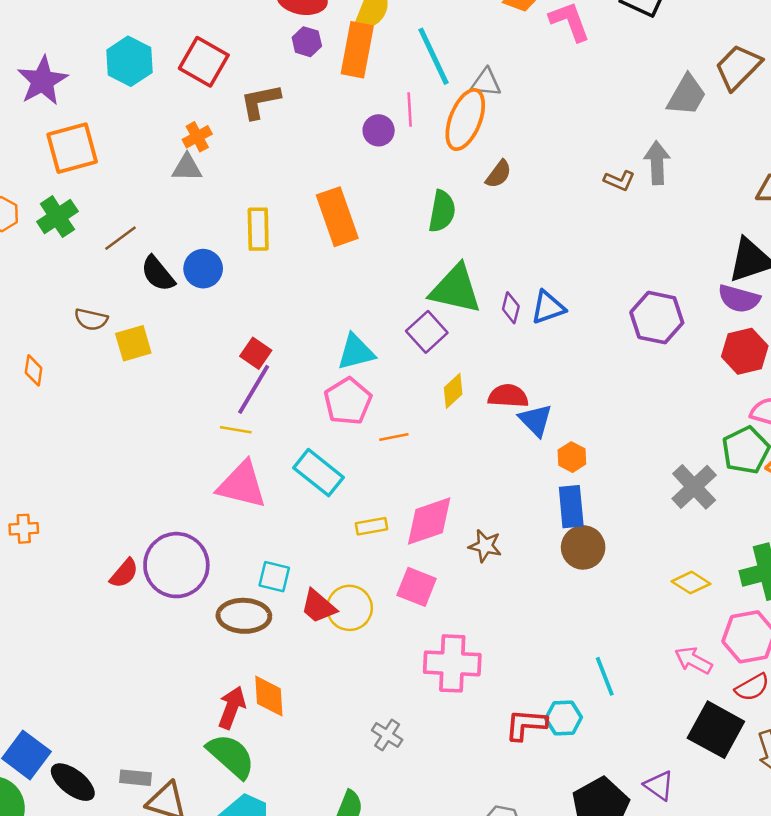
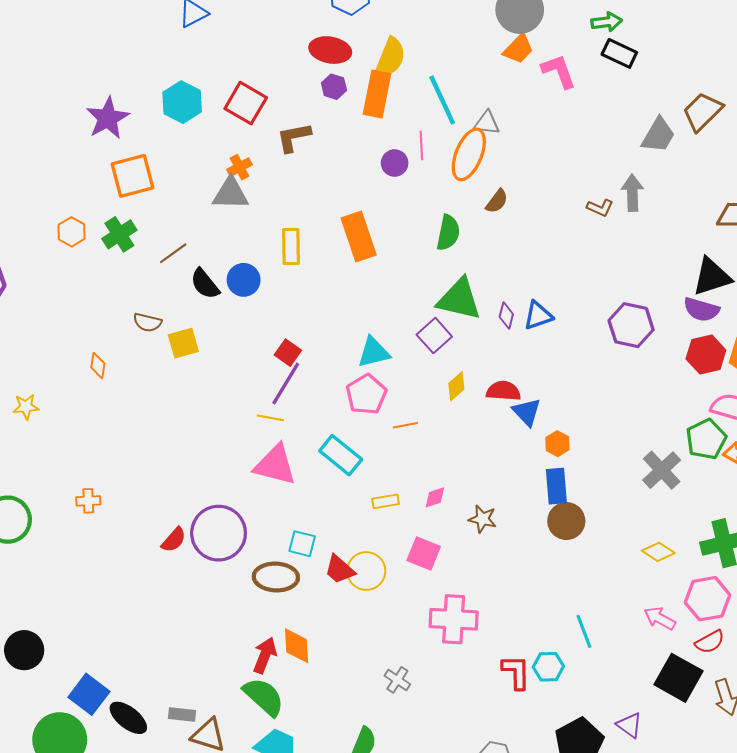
gray triangle: (187, 168) -> (231, 193), size x1.4
pink diamond: (429, 521) -> (435, 497), size x0.5
red L-shape: (526, 725) -> (516, 672), turned 84

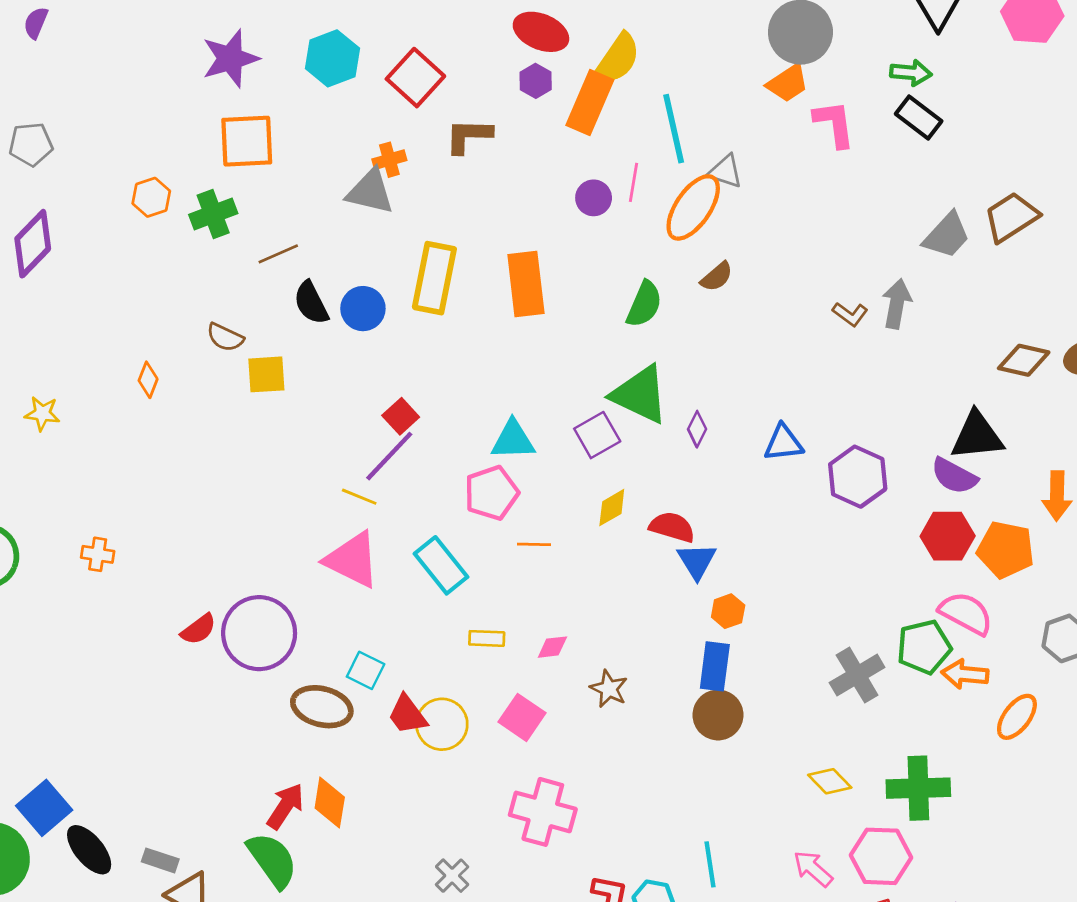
yellow rectangle: (291, 247) -> (434, 278), size x1.4
blue triangle: (538, 316) -> (783, 443), moved

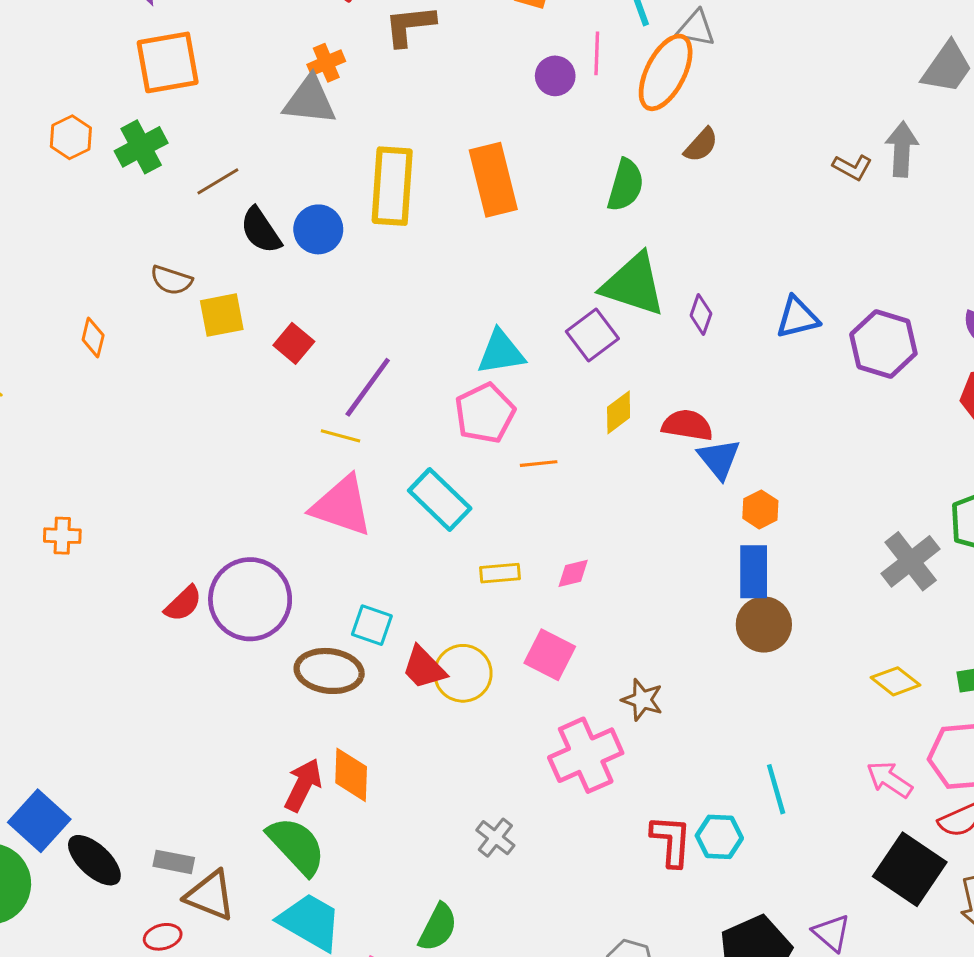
red square: (401, 416) -> (294, 343), moved
brown star: (609, 689) -> (642, 700), moved
pink cross: (543, 812) -> (586, 755), turned -32

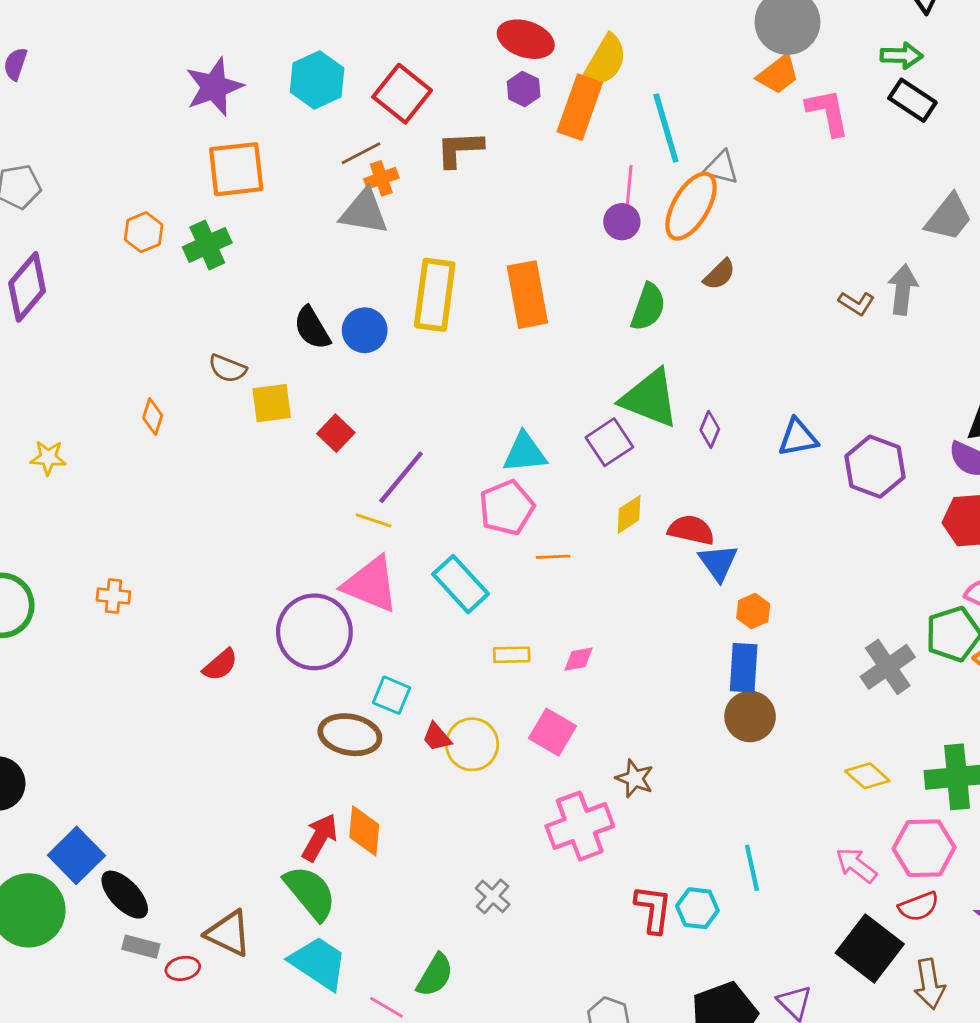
purple circle: (555, 76) -> (622, 222), moved
brown line: (218, 181) -> (361, 153), moved
purple circle: (250, 599) -> (314, 632), moved
red trapezoid: (424, 668) -> (437, 737), size x0.7
gray rectangle: (174, 862) -> (141, 947), moved

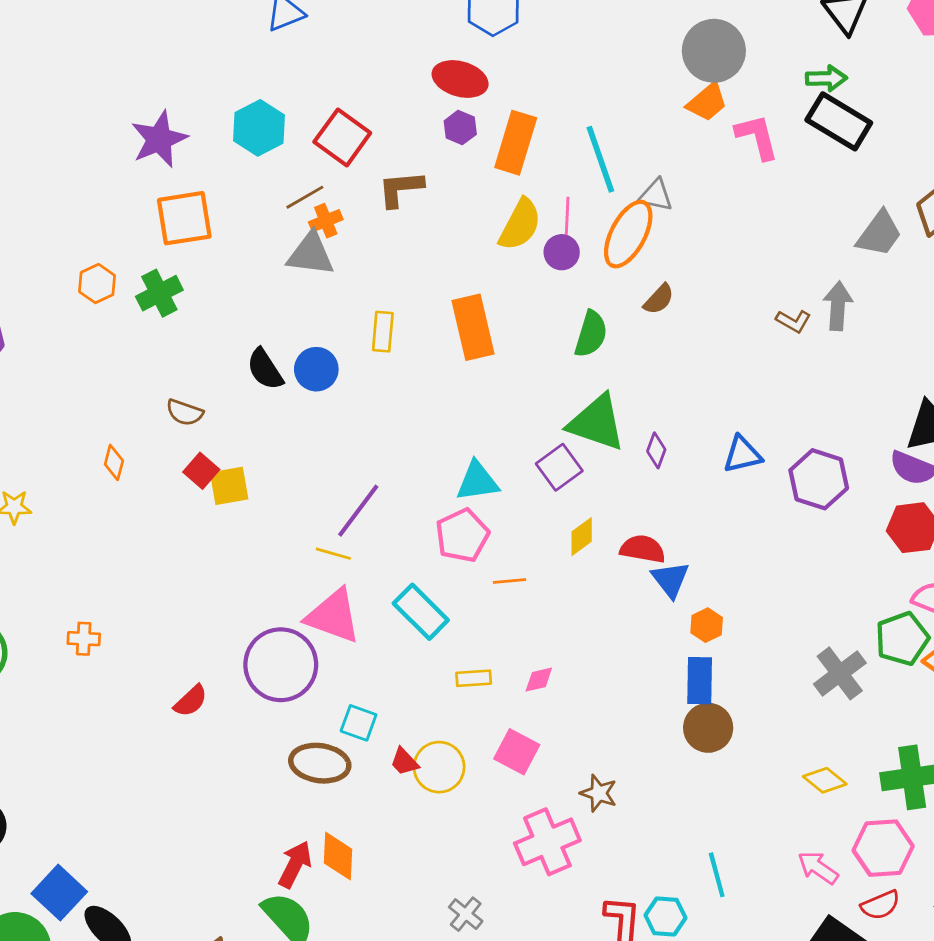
yellow semicircle: (605, 61) -> (520, 225), moved
black rectangle: (912, 100) -> (839, 121), size x1.4
yellow rectangle: (435, 295) -> (383, 332), size x0.6
yellow square: (272, 403) -> (229, 486), moved
red square: (336, 433) -> (201, 471), moved

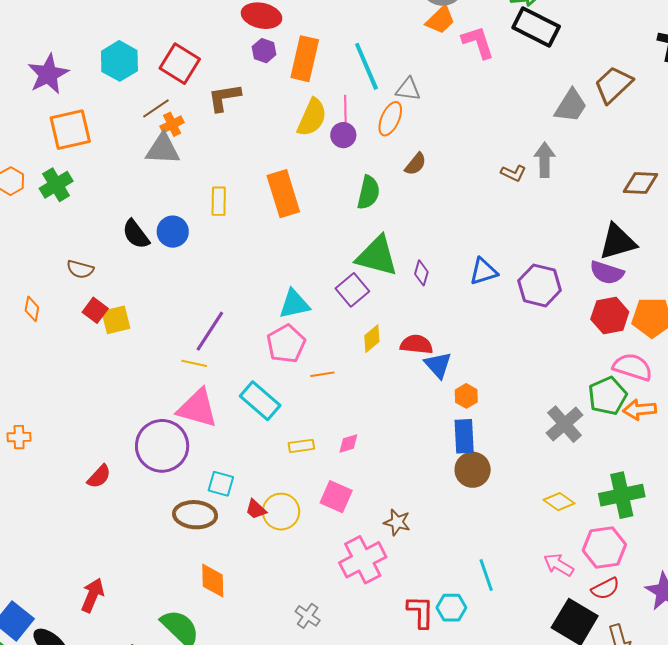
orange ellipse: (628, 234) -> (390, 119), size x0.7
red arrow: (295, 864) -> (93, 595), moved

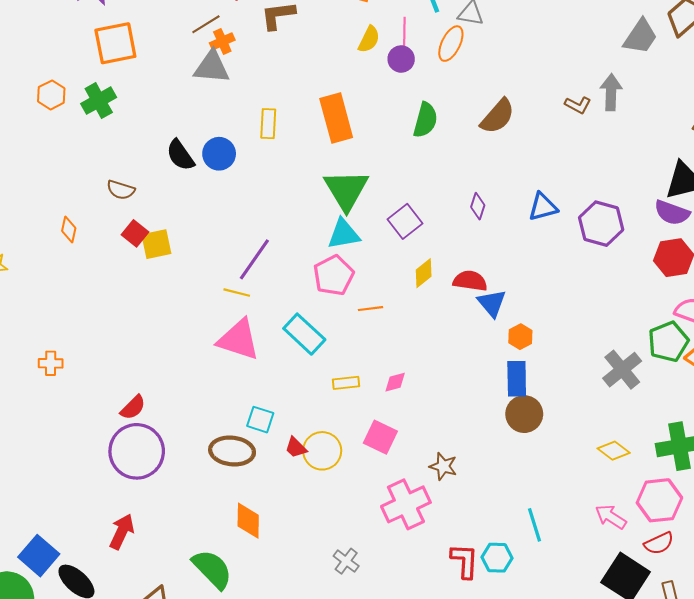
yellow semicircle: (312, 117) -> (369, 39), size x0.7
brown semicircle: (416, 164) -> (498, 116), moved, size x1.5
green triangle: (377, 256) -> (346, 190), moved, turned 42
purple circle: (162, 446) -> (137, 451), moved

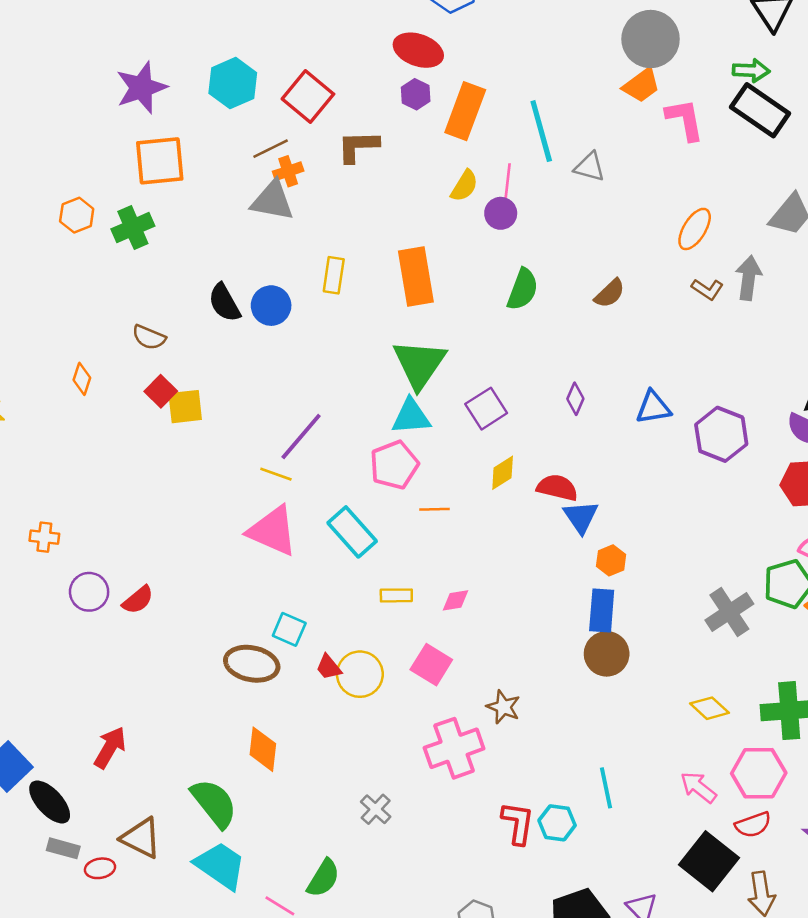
orange ellipse: (451, 44) -> (695, 229), moved
brown semicircle: (498, 116) -> (610, 293), size x0.7
purple circle: (137, 451) -> (89, 592), moved, size x0.6

